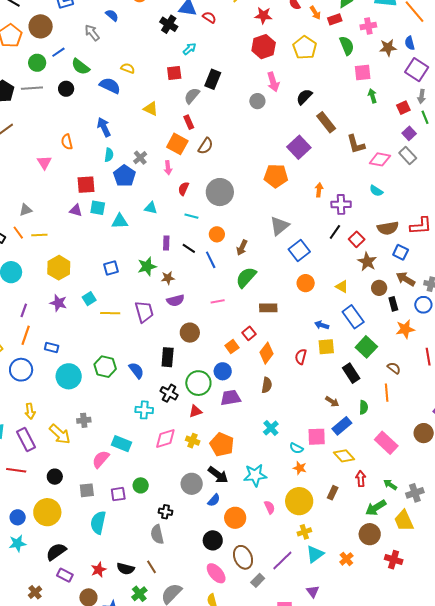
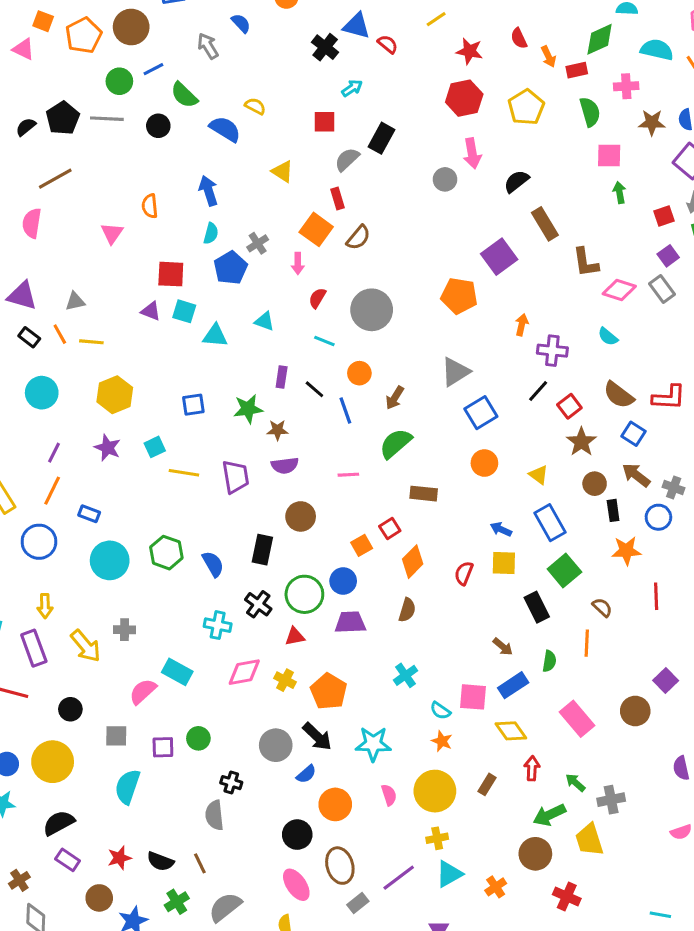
brown semicircle: (388, 228) -> (619, 395), turned 40

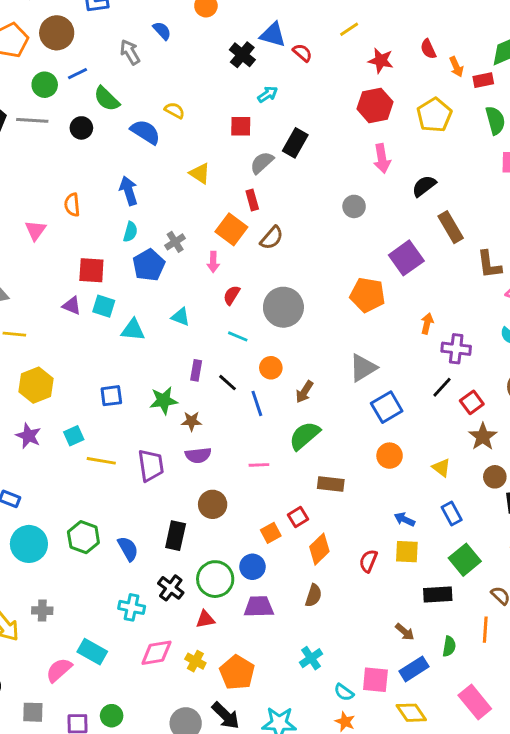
gray circle: (445, 179) -> (354, 206), moved
blue rectangle: (550, 523) -> (452, 514), size x0.7
black rectangle: (537, 607) -> (438, 595), turned -68

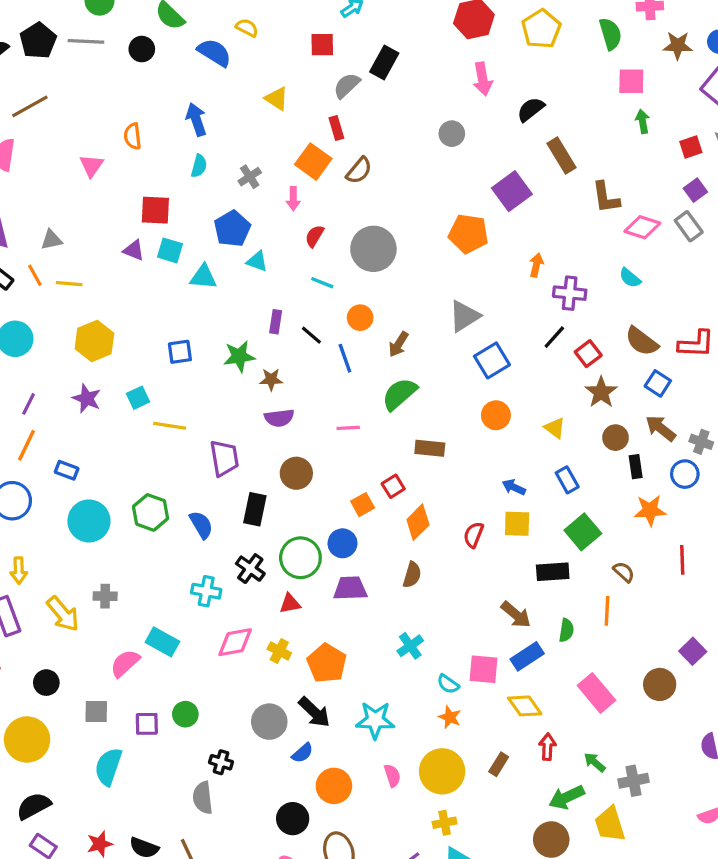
blue pentagon: (149, 265) -> (232, 229), moved
purple trapezoid: (151, 465) -> (224, 458), moved
brown arrow: (405, 632) -> (516, 615), size x1.4

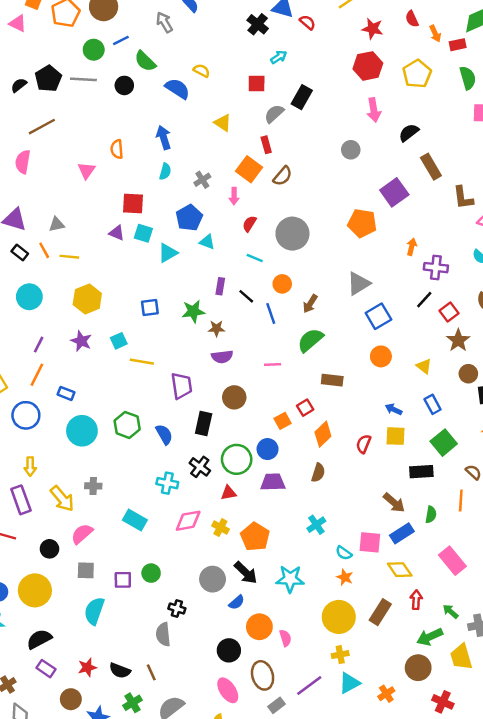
cyan triangle: (203, 277) -> (168, 253), turned -35
pink semicircle: (125, 663) -> (82, 534), moved
brown rectangle: (499, 764) -> (380, 612), size x1.5
pink semicircle: (392, 776) -> (285, 638), moved

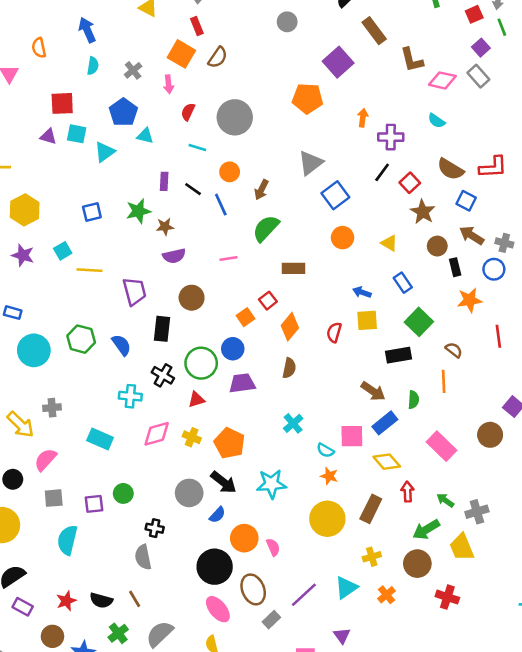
black circle: (229, 650) -> (215, 567), size x1.4
yellow cross: (340, 655) -> (372, 557), moved

